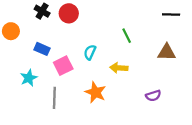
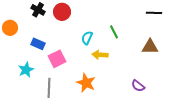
cyan semicircle: (90, 52) -> (87, 38), moved
yellow arrow: (119, 68) -> (100, 55), moved
purple semicircle: (153, 96) -> (138, 86), turned 56

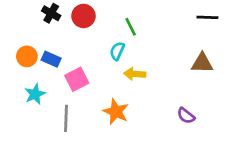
orange circle: (10, 28) -> (27, 56), moved
green line: (114, 32) -> (131, 27), moved

